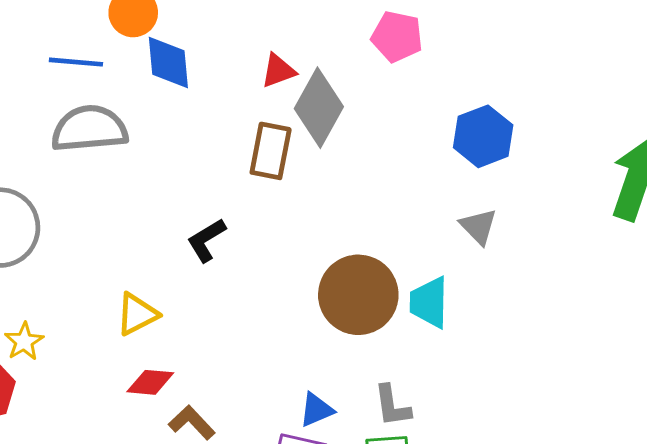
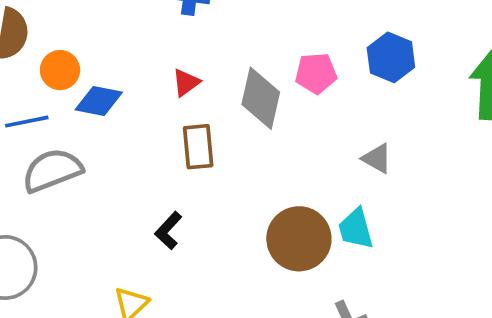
pink pentagon: (397, 37) -> (316, 73), moved
blue diamond: (168, 63) -> (99, 101), turned -57
gray diamond: (319, 108) -> (261, 98), moved
blue hexagon: (483, 136) -> (391, 57), moved

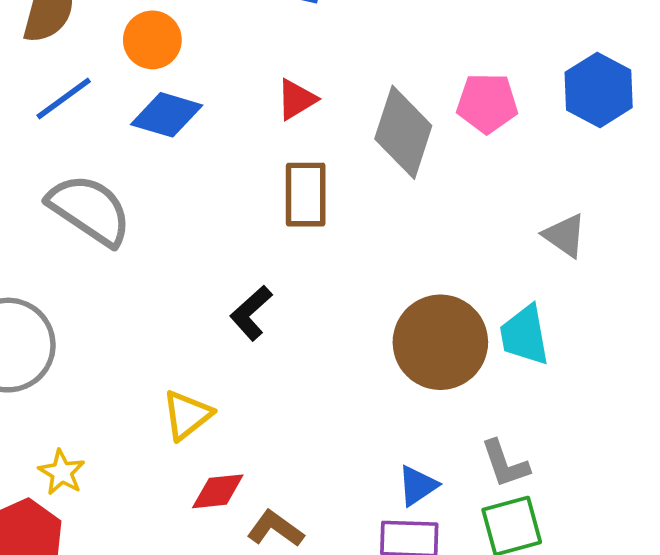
orange circle: (60, 70) -> (152, 40), moved
blue line: (27, 122) -> (64, 98), moved, turned -30
gray semicircle: (52, 170) -> (90, 210), turned 50

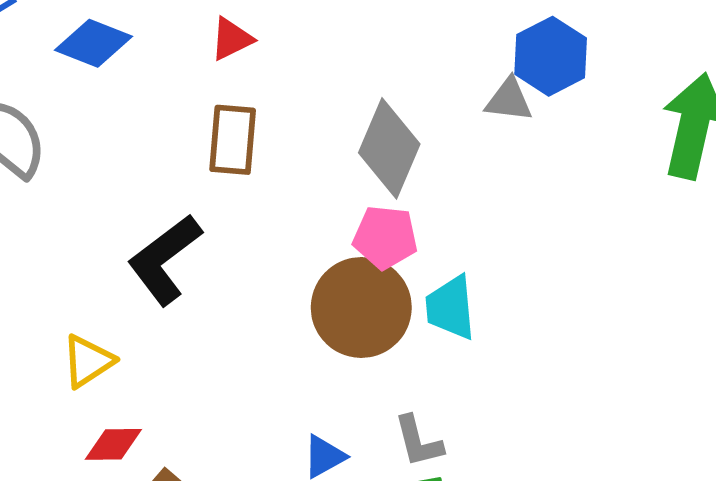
pink pentagon: (487, 103) -> (385, 237), moved
gray diamond: (403, 132) -> (389, 148), moved
gray triangle: (565, 235) -> (509, 100), moved, turned -33
black L-shape: (251, 313) -> (165, 260), size x1.6

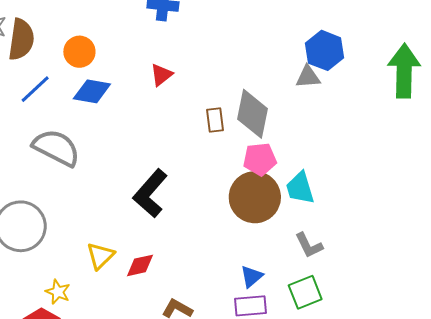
brown rectangle: (233, 140) -> (215, 120), moved, size x0.7
yellow triangle: (88, 361) -> (100, 256), moved
gray L-shape: (418, 441) -> (309, 245), moved
red diamond: (113, 444) -> (140, 265), moved

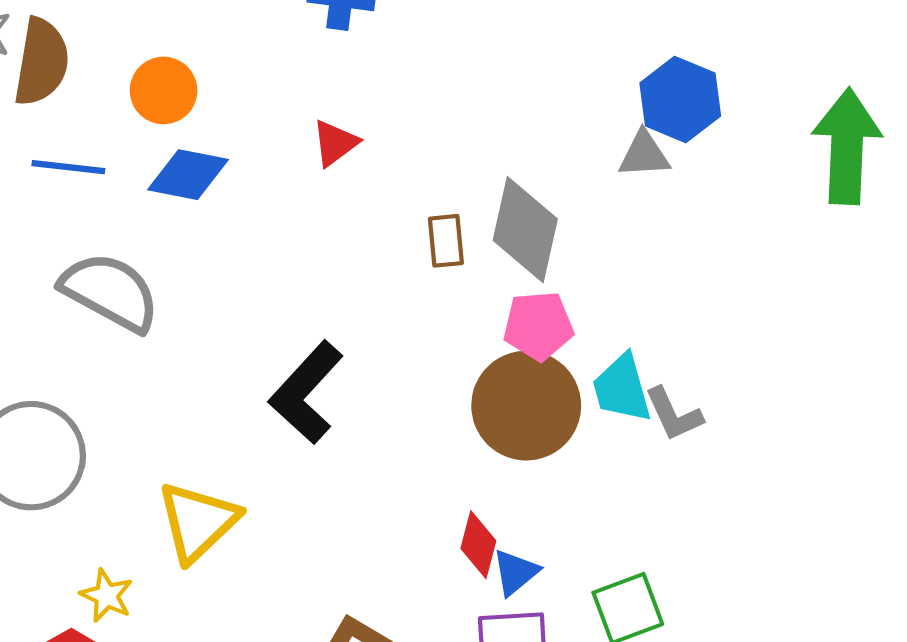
blue line: (35, 89) -> (68, 167), turned 48
gray L-shape: (309, 245) -> (674, 414), moved
yellow triangle: (100, 256) -> (198, 522), size x1.4
red diamond: (140, 265) -> (478, 545), moved, turned -64

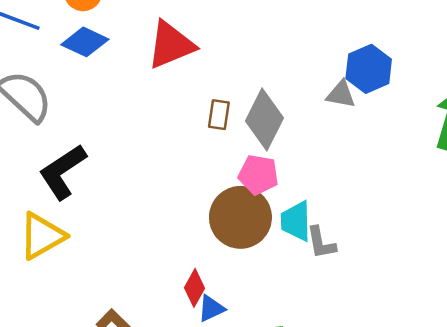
red triangle: (335, 143) -> (171, 45), size x1.8
black L-shape: (306, 392) -> (63, 172), moved

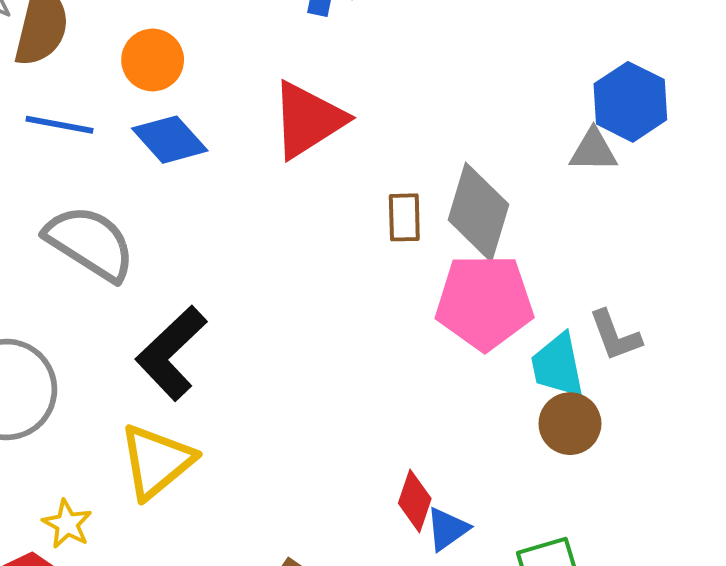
blue diamond: (85, 42) -> (170, 140), turned 33
pink pentagon: (258, 175) -> (484, 302), size x1.5
brown circle: (240, 217) -> (570, 424), moved, size x0.6
gray L-shape: (321, 243) -> (615, 336), moved

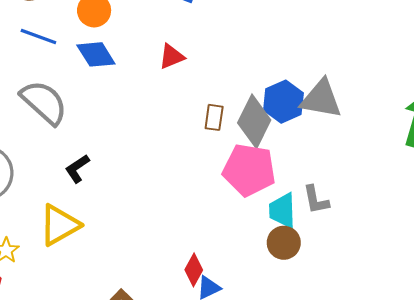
blue hexagon: (630, 102) -> (283, 102), moved
red triangle: (308, 120) -> (172, 57), size x0.6
gray triangle: (593, 150) -> (321, 99), size x1.6
black L-shape: (171, 353) -> (77, 169), size x0.6

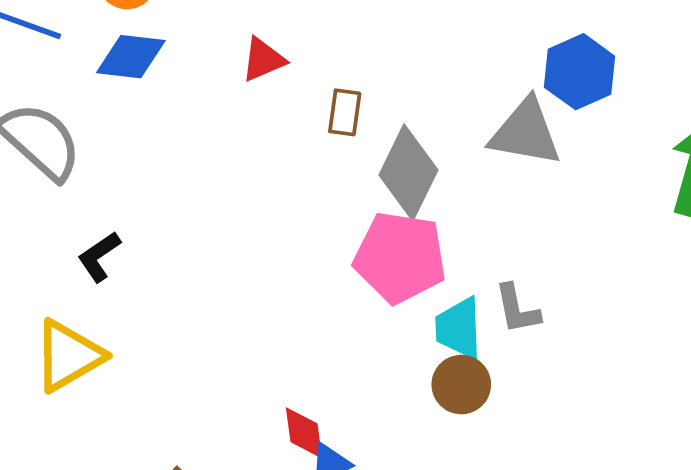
blue diamond: (96, 54) -> (131, 57), turned -51
blue hexagon: (283, 102) -> (580, 72), moved
brown rectangle: (214, 117) -> (345, 112), moved
red diamond: (194, 270) -> (304, 433), turned -36

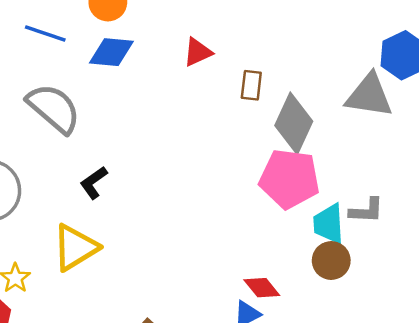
gray L-shape: (517, 309) -> (366, 211), turned -75
red diamond: (304, 433) -> (262, 288), moved, turned -30

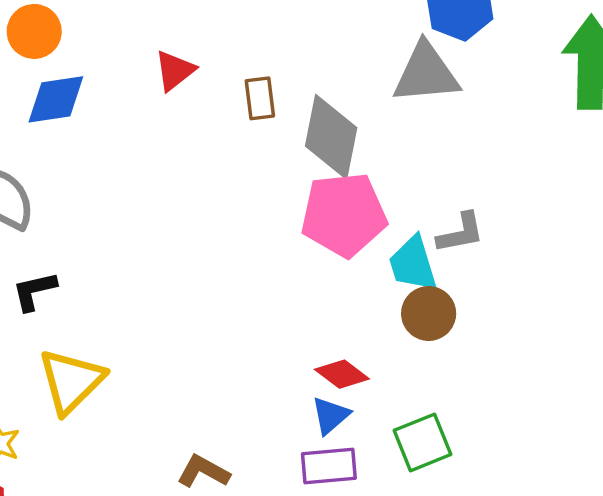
black L-shape: (94, 183) -> (34, 291), moved, turned 36

